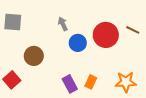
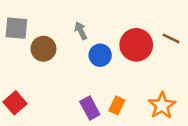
brown circle: (34, 56) -> (43, 49), moved
orange star: (126, 82) -> (162, 105), turned -30

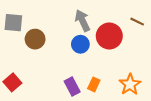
gray arrow: (81, 31) -> (82, 21), moved, size x1.5
brown line: (171, 38) -> (137, 22), moved

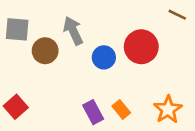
gray arrow: (82, 21) -> (73, 31), moved
brown line: (137, 22) -> (177, 15), moved
orange rectangle: (94, 84) -> (121, 109), turned -64

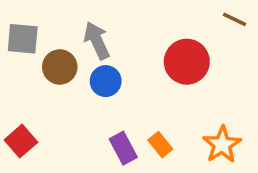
blue circle: (104, 57) -> (106, 81), moved

